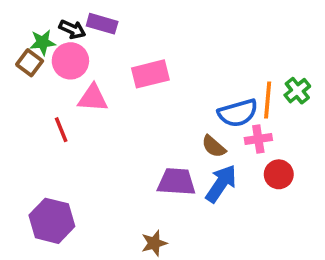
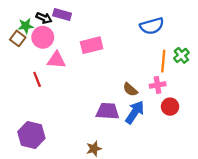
blue semicircle: (238, 113) -> (152, 26), moved

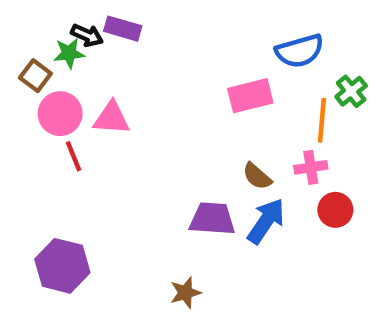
green star: (26, 26) -> (69, 53), moved
pink circle: (43, 37) -> (60, 114), moved
pink rectangle: (92, 45) -> (250, 96), moved
green cross: (181, 55) -> (351, 91), moved

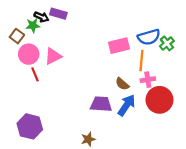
blue semicircle: (300, 51) -> (149, 37), moved
pink triangle: (112, 118) -> (53, 56), turned -30
orange line: (322, 120) -> (141, 61), moved
red circle: (335, 210) -> (159, 100), size x1.6

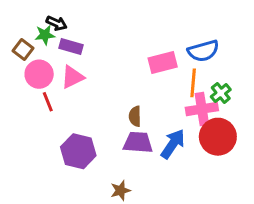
purple rectangle: (58, 14) -> (71, 47), moved
green cross: (167, 43) -> (221, 93), moved
pink cross: (148, 80) -> (202, 109), size x1.5
brown semicircle: (122, 84) -> (135, 116), moved, turned 48
purple hexagon: (30, 126) -> (78, 151), moved

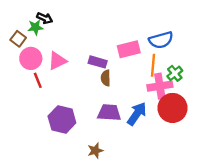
purple rectangle: (71, 47) -> (98, 62), moved
brown semicircle: (135, 116) -> (106, 78), moved

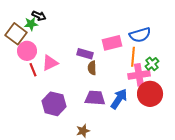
brown square: (18, 39) -> (16, 34), size x1.5
pink triangle: (57, 61) -> (50, 63), moved

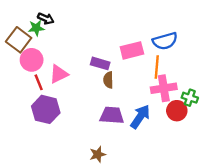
green cross: (152, 64) -> (190, 98), moved, turned -32
red circle: (150, 94) -> (177, 111), size x0.7
purple hexagon: (54, 104) -> (46, 109), moved

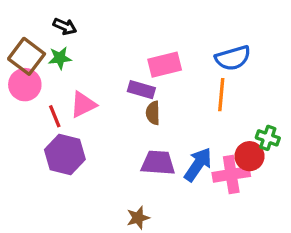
green star: (36, 28) -> (60, 58), moved
pink rectangle: (132, 50) -> (165, 65), moved
pink circle: (32, 60) -> (25, 85), moved
pink cross: (164, 88) -> (231, 174), moved

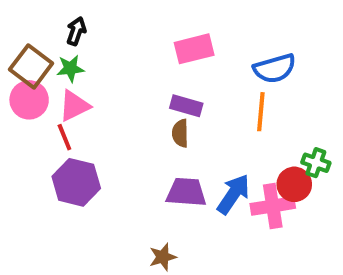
black arrow: (65, 26) -> (76, 31), turned -95
pink rectangle: (165, 65) -> (194, 49), moved
purple rectangle: (141, 90) -> (186, 106), moved
pink triangle: (83, 105) -> (74, 106), moved

